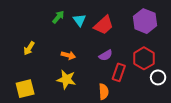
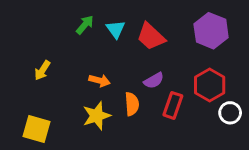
red trapezoid: (104, 25) -> (151, 37), turned 85
yellow star: (66, 79) -> (97, 116), turned -30
yellow square: (25, 89) -> (36, 129), turned 30
orange semicircle: (104, 92) -> (132, 104), moved

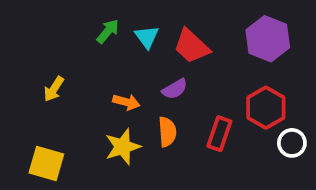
purple semicircle: (154, 81) -> (175, 89), moved

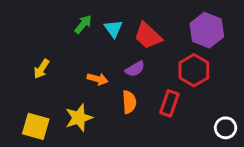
red hexagon: (266, 108) -> (194, 70), moved
white circle: (292, 143) -> (226, 128), moved
yellow star: (123, 147) -> (79, 118), moved

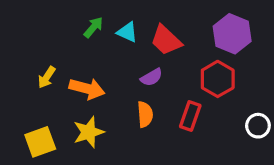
cyan triangle: (113, 29) -> (127, 32), turned -30
orange arrow: (98, 79) -> (87, 89), moved, size x1.5
yellow square: (36, 126) -> (40, 142), turned -36
white circle: (226, 128) -> (258, 126), moved

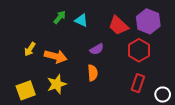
red trapezoid: (166, 40) -> (118, 26), moved
red rectangle: (190, 116) -> (138, 83), moved
white circle: (258, 126) -> (163, 94), moved

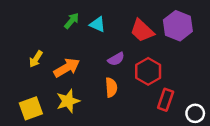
red hexagon: (139, 50) -> (148, 71), moved
orange arrow: (56, 56) -> (67, 68), turned -45

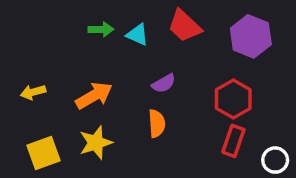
green arrow: (72, 21) -> (101, 29), turned 49
red trapezoid: (142, 31) -> (185, 26), moved
yellow arrow: (36, 59) -> (33, 92), moved, turned 42
red hexagon: (148, 71) -> (233, 99), moved

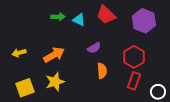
orange semicircle: (157, 123) -> (102, 71), moved

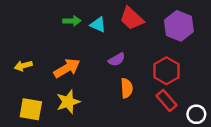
red rectangle: (134, 81) -> (166, 101), turned -60
yellow square: (25, 88) -> (31, 109), turned 30

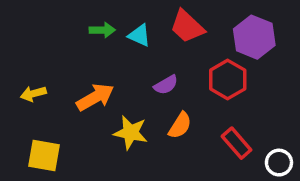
red hexagon: (166, 71) -> (228, 80), moved
orange semicircle: (127, 88) -> (180, 125), turned 36
yellow star: (68, 102) -> (131, 133), moved, turned 30

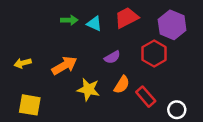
red trapezoid: (187, 27) -> (127, 18), turned 110
red rectangle: (237, 143) -> (146, 97), moved
white circle: (279, 163) -> (177, 110), moved

